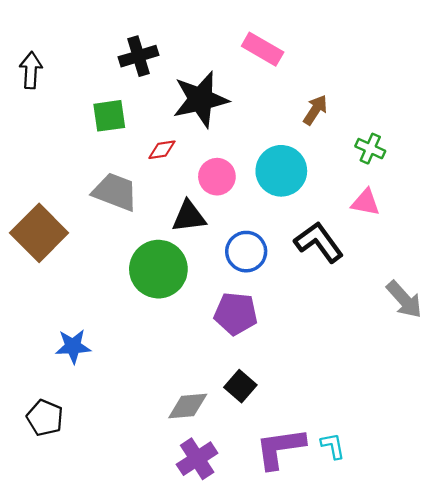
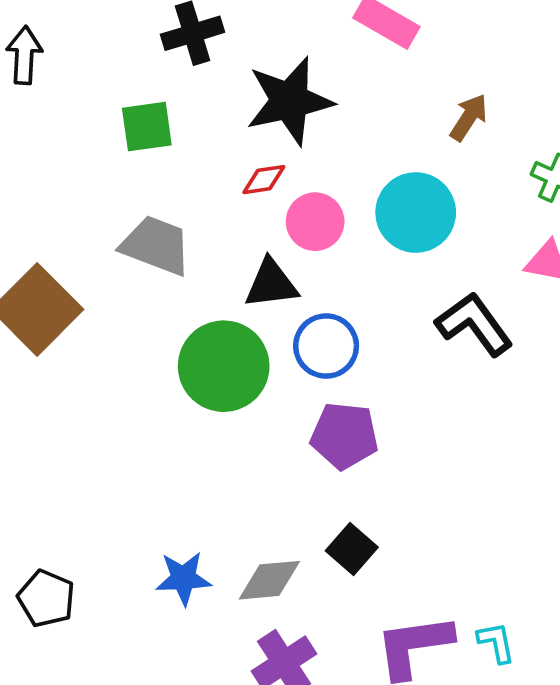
red diamond: (162, 150) -> (264, 180), moved
blue circle: (246, 252) -> (326, 346), moved
blue star: (73, 346) -> (183, 578), moved

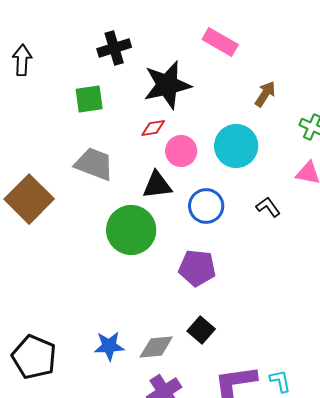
black L-shape: (474, 324) -> (268, 207), size x0.6
blue circle: (326, 346) -> (206, 206), moved
black pentagon: (46, 598) -> (34, 357), size x1.4

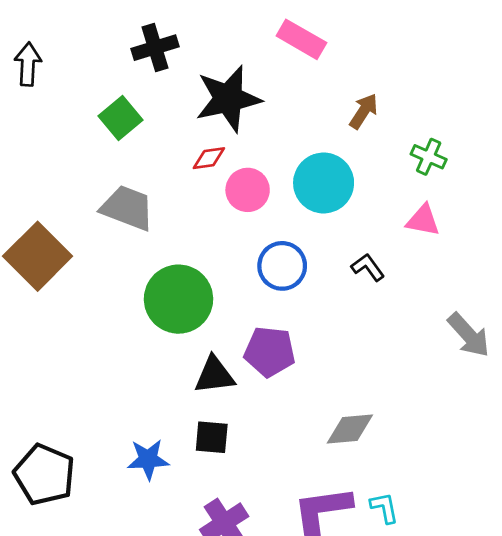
green square: (89, 99) -> (120, 118), turned -32
black triangle: (157, 185) -> (214, 375), moved
black square: (201, 330) -> (212, 437), moved, turned -36
gray diamond: (156, 347) -> (350, 429), moved

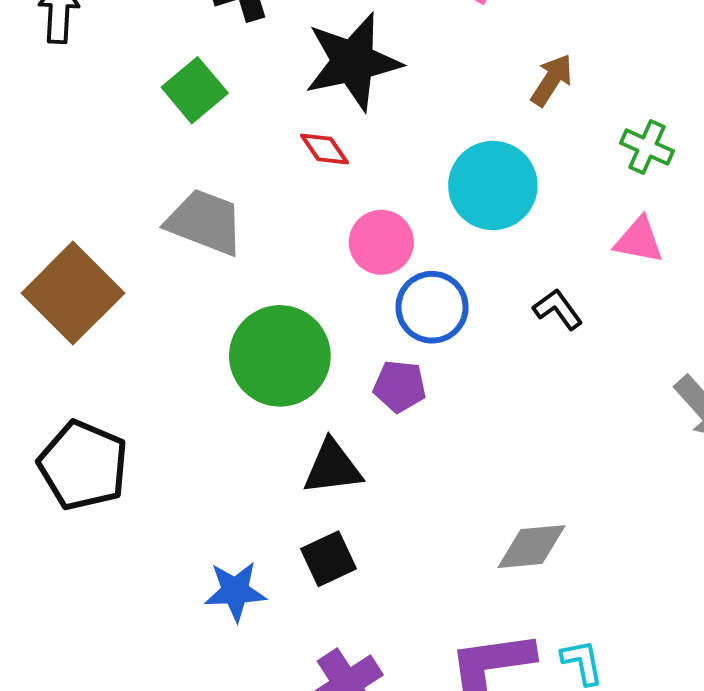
red diamond: (209, 158) -> (325, 149), turned 64
pink circle: (248, 190) -> (381, 242), moved
purple pentagon: (270, 352) -> (400, 386), moved, size x0.7
black square: (212, 437) -> (329, 559), turned -30
black pentagon: (44, 475) -> (83, 465), moved

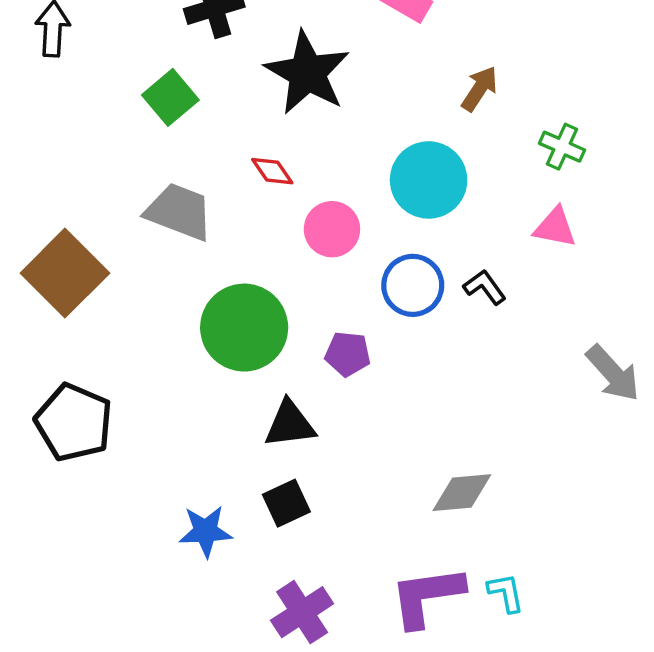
black star: (353, 62) -> (307, 73), turned -30
red diamond: (325, 149) -> (272, 171), moved
blue circle: (432, 307) -> (413, 285), moved

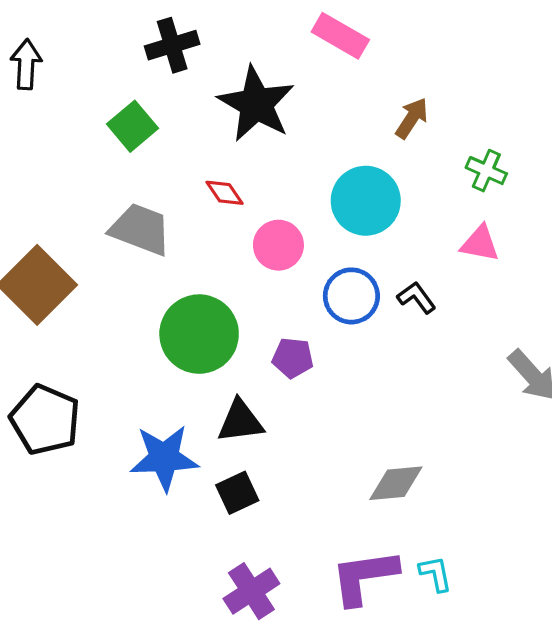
blue star: (205, 531) -> (164, 458), moved, size x1.4

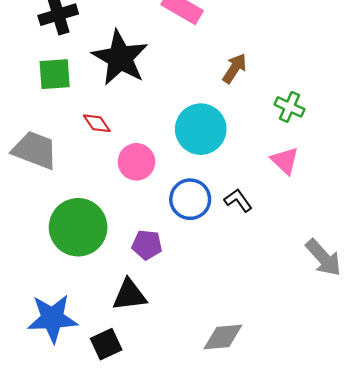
green square: (132, 126) -> (55, 74), moved, turned 36
pink triangle: (480, 244) -> (285, 161), turned 32
black triangle: (240, 421) -> (129, 295), moved

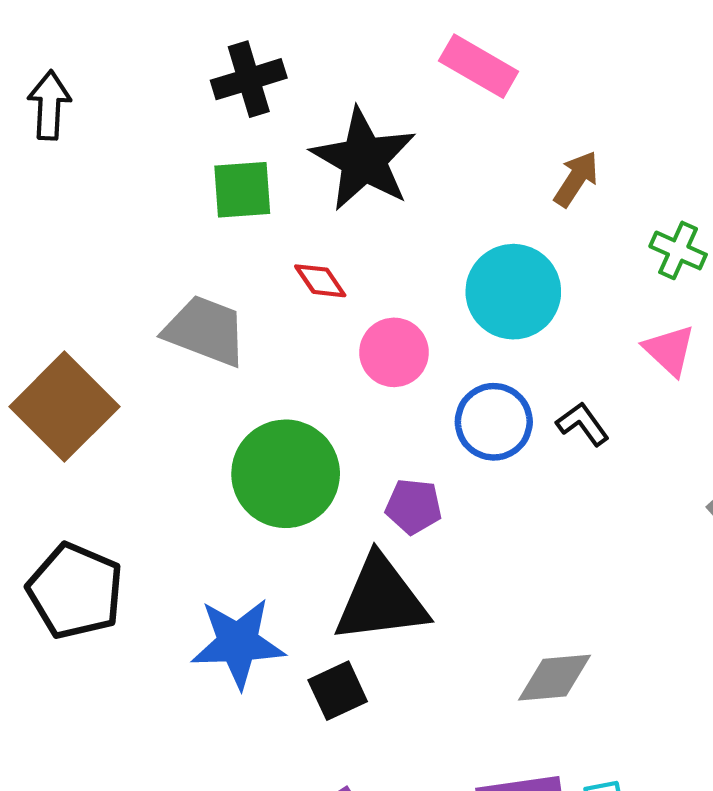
black triangle: (129, 295) -> (381, 600), size x1.5

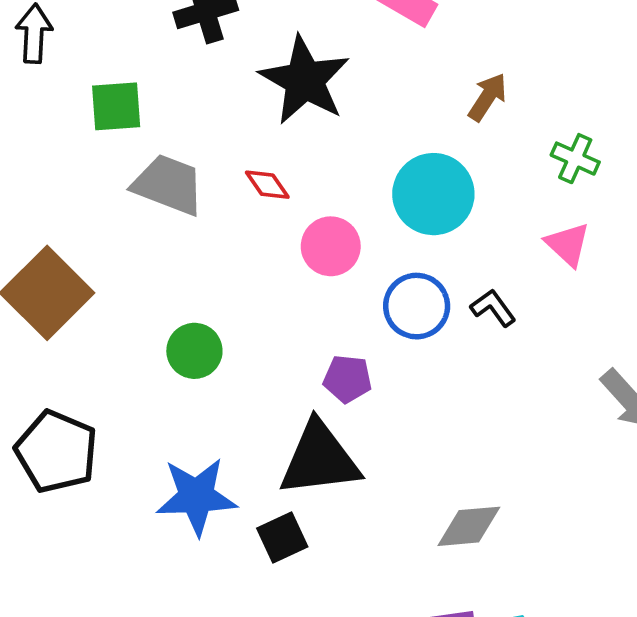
green square: (242, 190) -> (116, 106), moved
gray trapezoid: (205, 331) -> (168, 185), moved
green circle: (286, 474) -> (194, 351), moved, size x0.6

